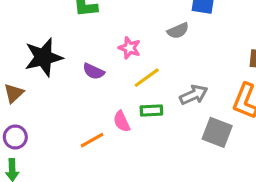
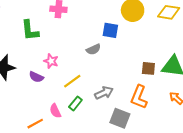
pink star: (130, 48) -> (51, 61), moved
green rectangle: (151, 110) -> (75, 103), turned -48

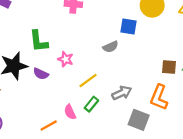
green L-shape: (30, 30) -> (39, 41), moved
purple semicircle: (36, 77) -> (41, 74), moved

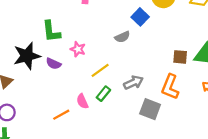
blue square: (129, 27) -> (140, 17), turned 35

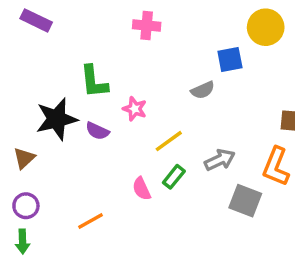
blue square: (140, 17) -> (230, 60), turned 35
orange line: (61, 115) -> (91, 221), moved

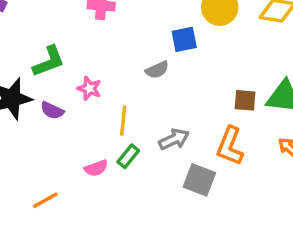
green L-shape: (94, 82) -> (49, 61), turned -105
yellow line: (169, 141) -> (123, 121), turned -48
pink semicircle: (142, 189) -> (96, 168), turned -85

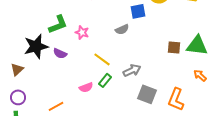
pink star: (89, 88) -> (82, 32), moved
yellow line: (123, 121) -> (102, 59), turned -60
orange L-shape: (230, 146) -> (176, 99), moved

